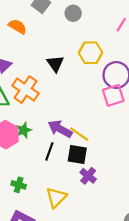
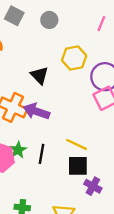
purple arrow: (60, 129) -> (36, 111), moved
black line: (49, 151) -> (42, 154), moved

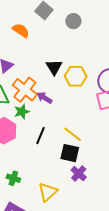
yellow hexagon: (74, 58) -> (76, 76), moved
purple arrow: (36, 111) -> (44, 98), size x0.7
green star: (18, 150) -> (22, 112), moved

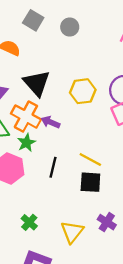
black triangle: (54, 67) -> (37, 83), moved, size x1.4
purple cross: (79, 174) -> (107, 222), moved
green cross: (13, 178) -> (29, 222), turned 32

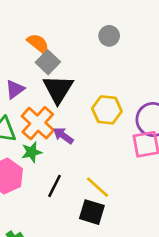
gray square: (33, 20) -> (48, 62), moved

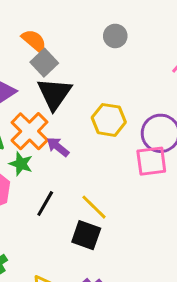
green star: (32, 152) -> (21, 164), turned 30

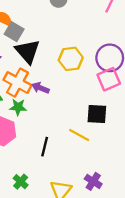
black line: (45, 203) -> (45, 147), moved
yellow line: (94, 207) -> (79, 135), moved
black square: (86, 235) -> (97, 114), moved

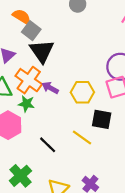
yellow hexagon: (71, 59) -> (82, 92), moved
black line: (45, 147) -> (48, 145), turned -66
green cross: (21, 182) -> (20, 176), size x1.5

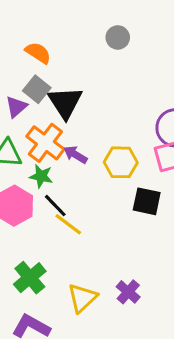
gray square: (31, 31) -> (37, 89), moved
yellow line: (82, 137) -> (68, 224), moved
black line: (48, 145) -> (55, 206), moved

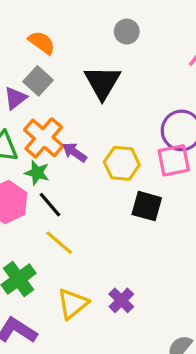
black triangle: (65, 102) -> (102, 82), moved
yellow line: (68, 224) -> (59, 243), moved

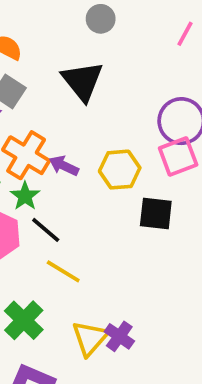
green star: (37, 173) -> (25, 196), turned 30
purple cross: (121, 300) -> (119, 336), moved

